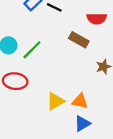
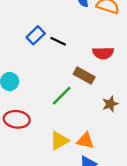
green line: (32, 50) -> (62, 96), moved

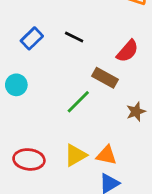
blue rectangle: (36, 35) -> (32, 38), moved
red semicircle: (103, 53) -> (128, 51), turned -48
red ellipse: (17, 119) -> (29, 159), moved

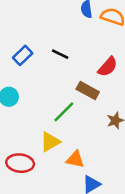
yellow triangle: (75, 155) -> (50, 142), moved
orange triangle: (106, 155) -> (75, 159), moved

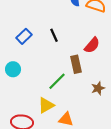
black line: (60, 54) -> (54, 35), turned 40
brown rectangle: (88, 91) -> (76, 64), turned 48

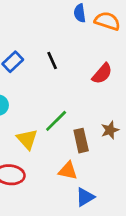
brown rectangle: (76, 64) -> (81, 141), moved
yellow triangle: (46, 105) -> (27, 139), moved, turned -42

